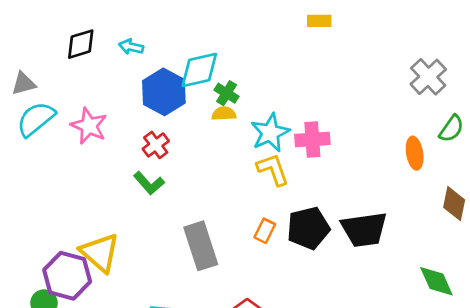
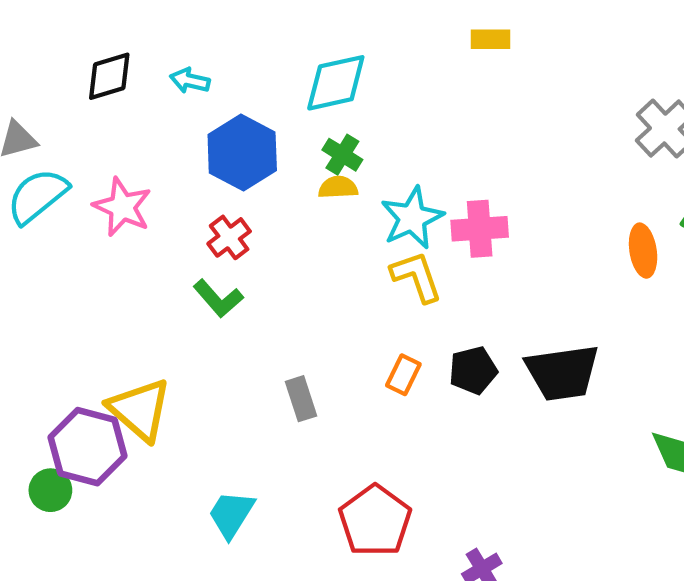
cyan diamond: (199, 70) -> (336, 83), moved
black pentagon: (308, 228) -> (473, 370), size x0.7
gray rectangle: (201, 246) -> (301, 399), size x0.6

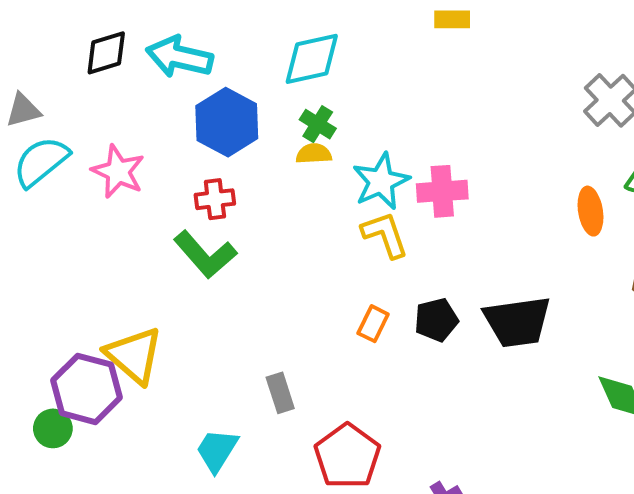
cyan arrow: (190, 81) -> (179, 57), size x1.8
red cross: (229, 237) -> (215, 199), turned 30
green L-shape: (218, 298) -> (205, 255), size x1.4
gray rectangle: (301, 399) -> (280, 393), moved

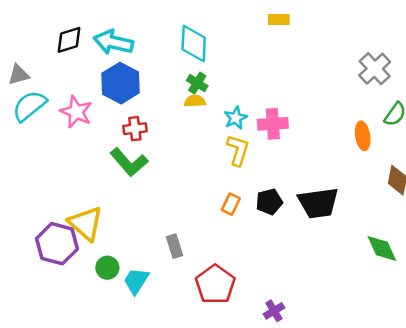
cyan diamond: (312, 59) -> (194, 44), turned -75
blue hexagon: (227, 122) -> (121, 83), moved
cyan star: (381, 181) -> (236, 118), size x0.7
yellow L-shape: (385, 235) -> (238, 150), turned 36
green circle: (53, 428) -> (107, 268), moved

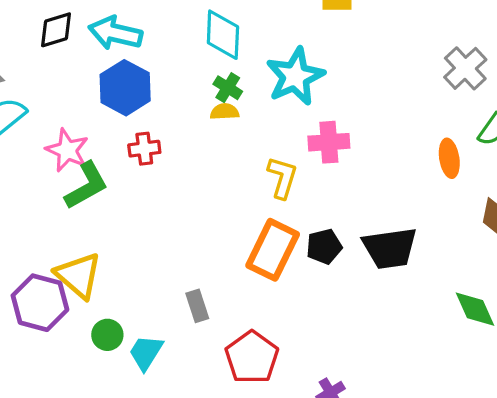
pink star: (76, 112) -> (67, 150), moved
cyan star: (236, 118) -> (295, 76), moved, size x1.8
green L-shape: (129, 162) -> (86, 186), moved, turned -78
orange rectangle: (231, 204) -> (273, 250), size x2.0

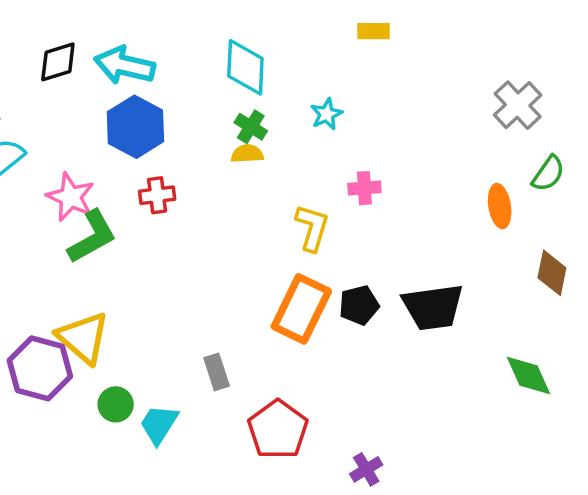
cyan star: (295, 76) -> (327, 114), size x0.5
pink cross: (329, 142) -> (364, 188), size x0.7

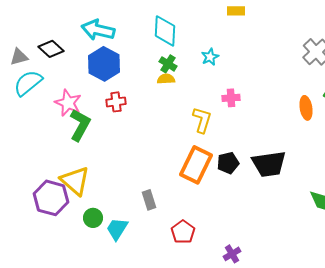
black diamond: (58, 62) -> (51, 49), moved, turned 60
green L-shape: (92, 237) -> (80, 125), turned -32
red pentagon: (278, 430) -> (183, 232), size x0.7

